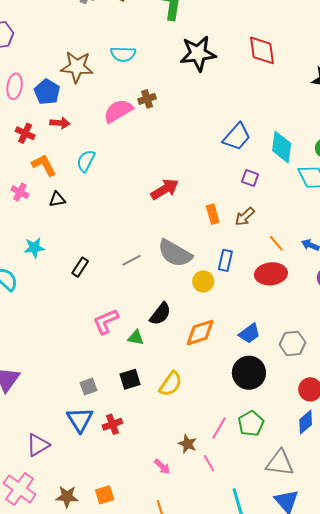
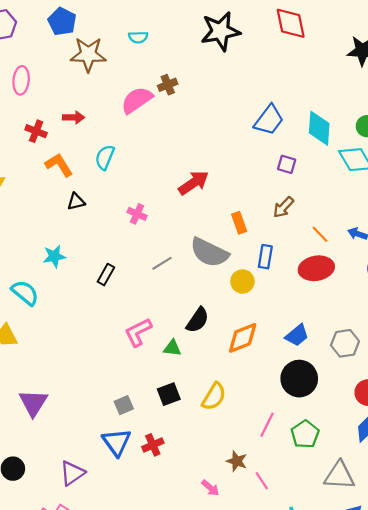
cyan semicircle: (123, 54) -> (138, 37), size x0.7
blue pentagon: (47, 92) -> (62, 22), moved
pink cross: (20, 192) -> (137, 214), moved
orange rectangle: (213, 214) -> (239, 223), moved
pink line: (219, 428) -> (267, 425), moved

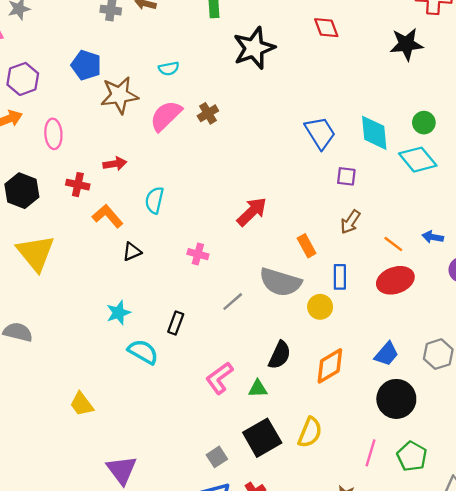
red diamond: (291, 23) -> (326, 28), size x0.7
pink semicircle: (137, 100) -> (166, 116), moved
blue trapezoid: (269, 120) -> (320, 133), turned -60
cyan semicircle: (25, 293) -> (143, 352), moved
black square: (169, 394) -> (262, 438), size x1.5

